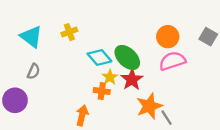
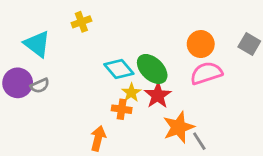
yellow cross: (69, 32) -> (81, 22), moved
gray semicircle: (34, 71) -> (40, 86), turned 42
purple circle: (15, 100) -> (18, 83), moved

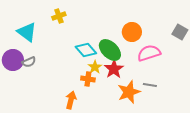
orange circle: (201, 44) -> (132, 32), moved
gray line: (199, 141) -> (150, 85), moved, turned -48

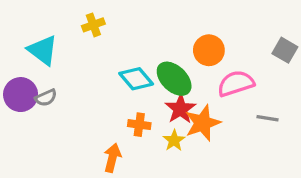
yellow star: (95, 67) -> (174, 140), moved
gray line: (150, 85) -> (267, 118), moved
orange star: (129, 92) -> (203, 123), moved

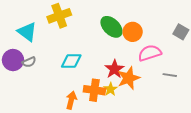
yellow cross: (93, 25) -> (59, 16), size x1.6
cyan diamond: (136, 79) -> (71, 61), moved, turned -50
green ellipse: (174, 79) -> (111, 27), moved
orange cross: (139, 125) -> (94, 90), moved, size x1.5

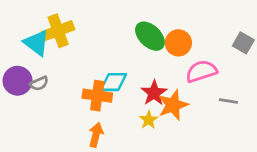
yellow cross: (59, 16) -> (58, 31), moved
cyan diamond: (71, 61) -> (113, 82), moved
orange cross: (94, 90) -> (97, 96), moved

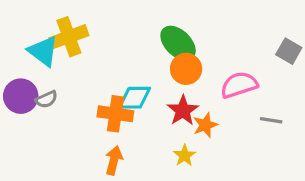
orange circle: (178, 43) -> (186, 69), moved
orange star: (173, 105) -> (205, 125), size x0.7
yellow star: (149, 120) -> (184, 156), moved

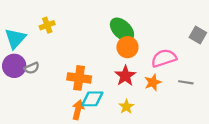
yellow cross: (69, 37) -> (47, 25), size x0.6
cyan triangle: (43, 51) -> (15, 38), moved, turned 35
cyan diamond: (135, 98) -> (92, 99), moved
orange star: (205, 125) -> (153, 82), moved

